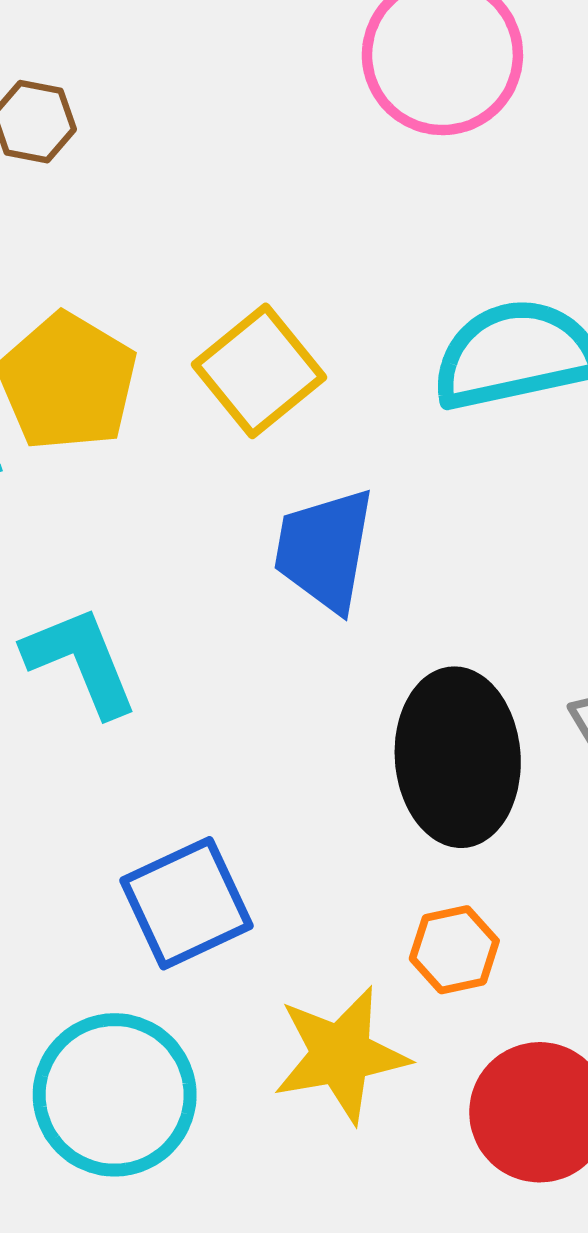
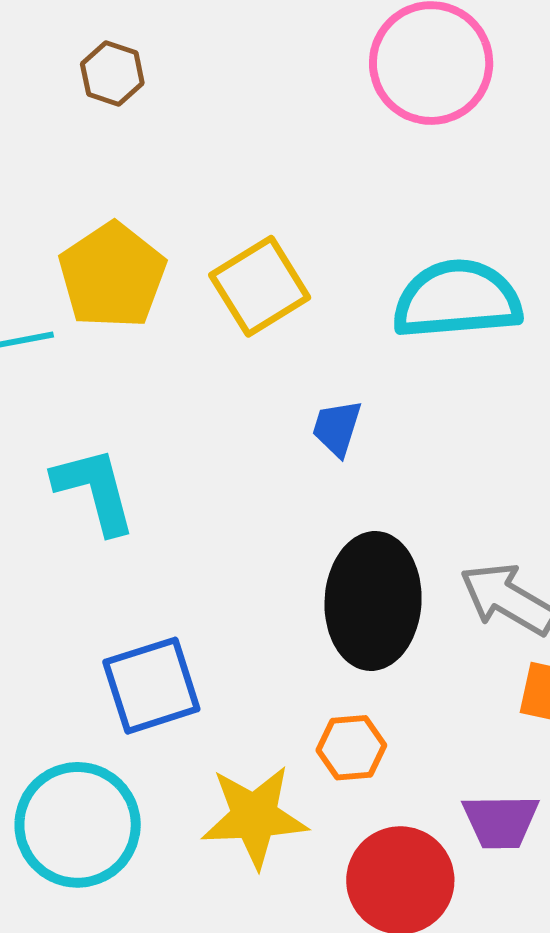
blue trapezoid: (324, 550) -> (337, 428), moved, size x0.6

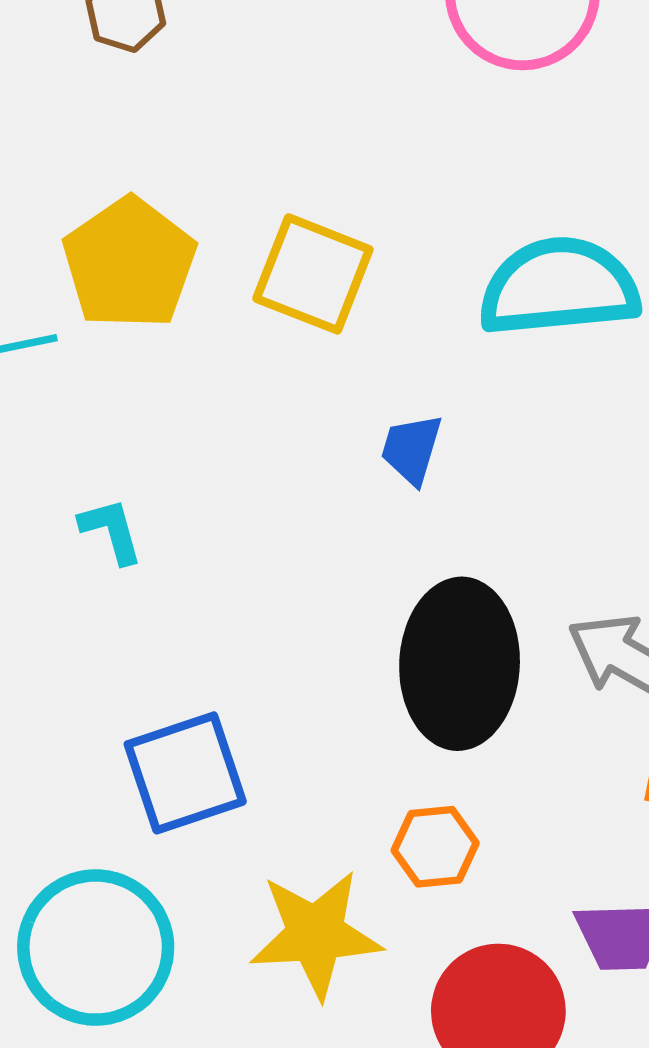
yellow square: (260, 286) -> (313, 274), turned -36
cyan L-shape: (95, 490) -> (111, 531), size x0.6

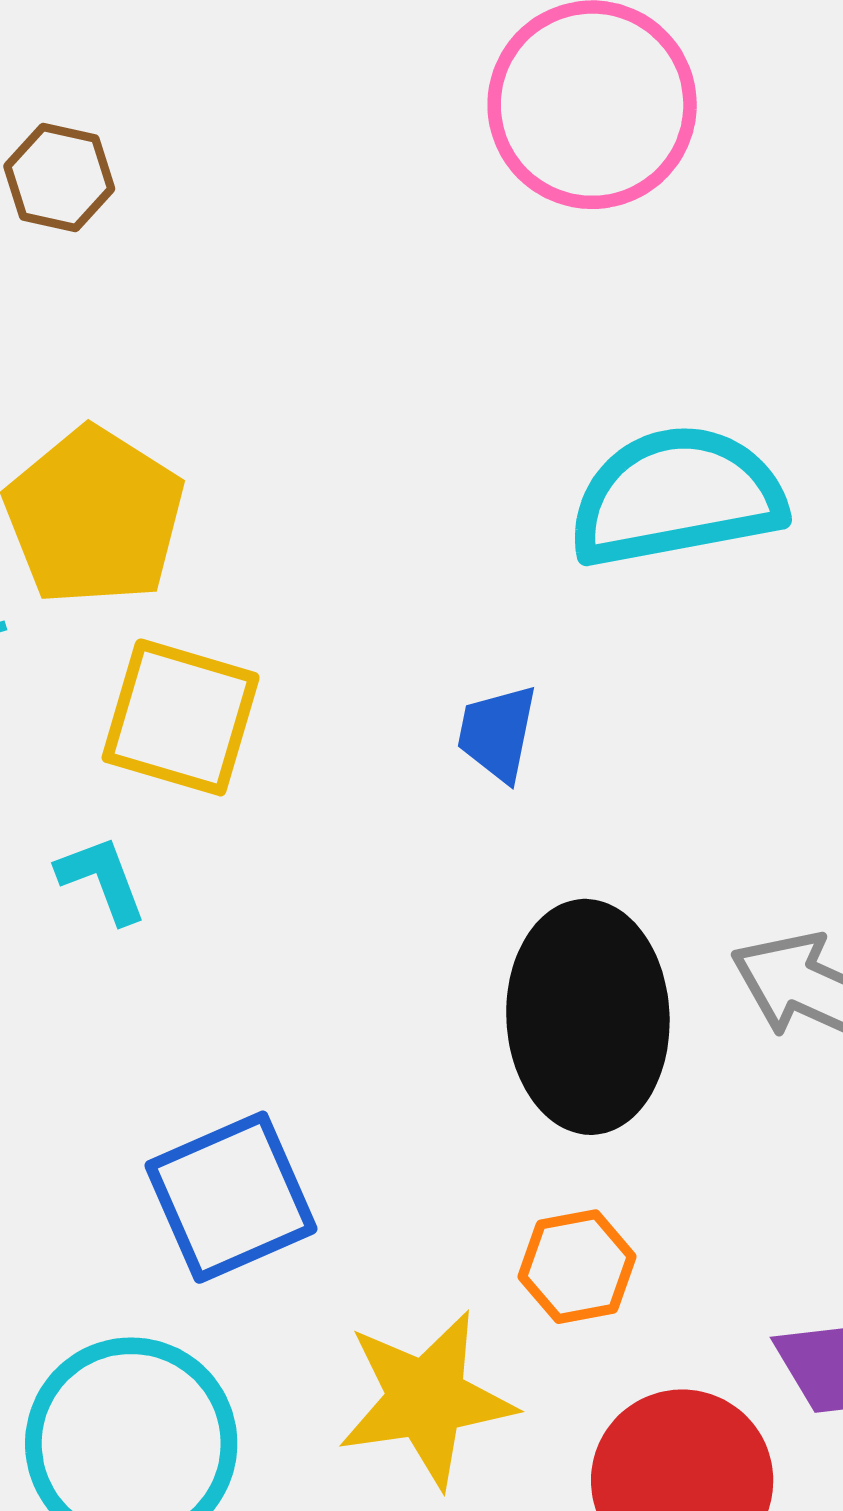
yellow square: (313, 274) -> (181, 717), moved

